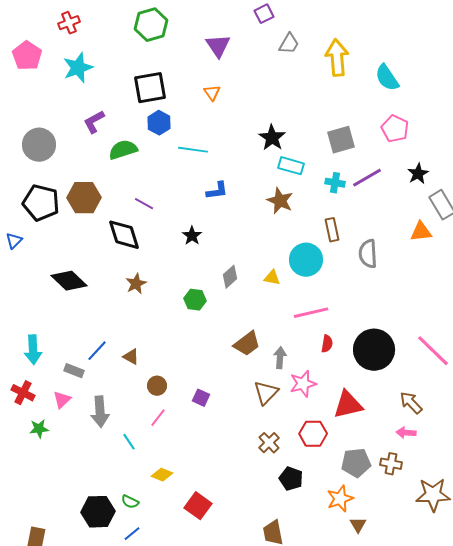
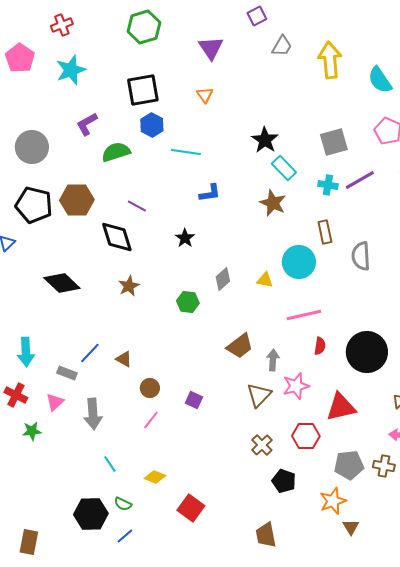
cyan rectangle: (291, 166) -> (284, 168), turned 30
cyan line: (129, 442) -> (110, 464), moved

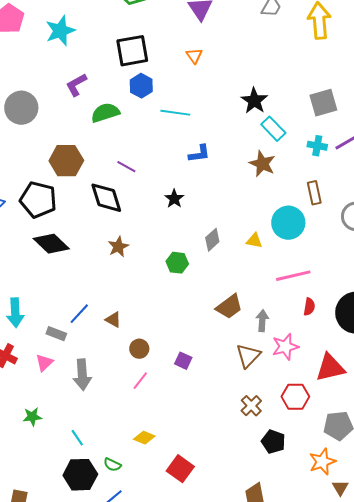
black pentagon: (34, 205) -> (38, 200), moved
green star: (32, 431) -> (32, 417), moved
cyan line: (110, 464) -> (77, 438), moved

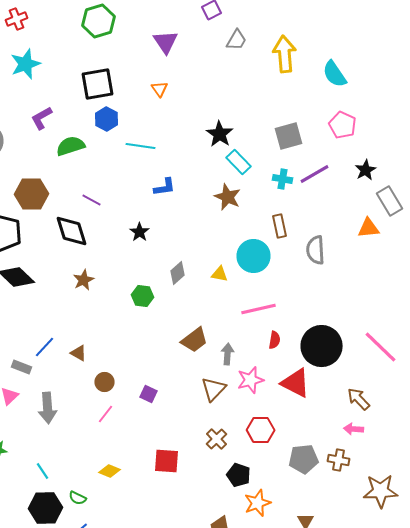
red triangle: (330, 368) -> (296, 383), moved, turned 40
orange star: (322, 462) -> (258, 503), moved
red square: (180, 469) -> (166, 461), moved, turned -32

